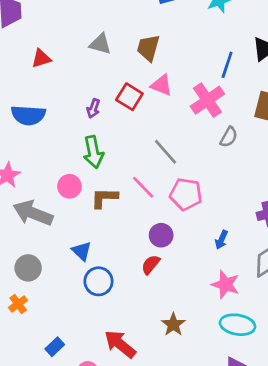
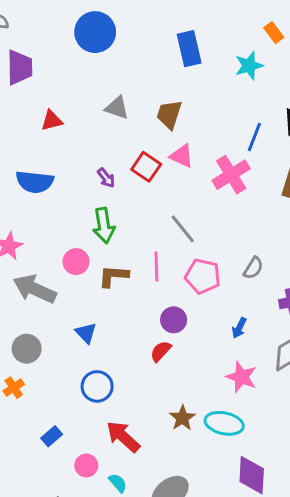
purple arrow: (93, 108) -> (106, 178), turned -60
gray semicircle: (229, 137) -> (253, 268), moved
pink line: (143, 187) -> (156, 266), turned 40
blue circle: (98, 281) -> (97, 386), moved
cyan ellipse: (237, 325) -> (224, 423), moved

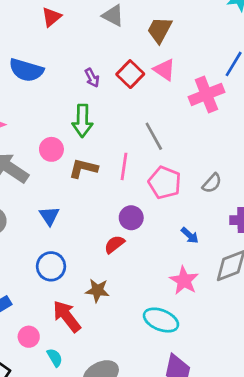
red triangle: (52, 121) -> (51, 17), turned -35
blue arrow: (239, 328) -> (190, 235), turned -84
brown star: (182, 418) -> (97, 290), moved, turned 30

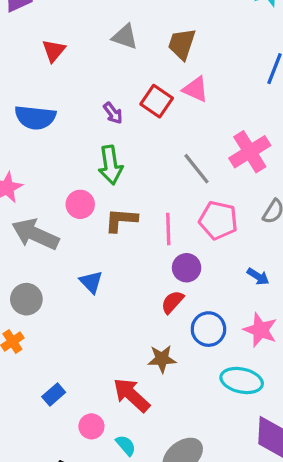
pink cross: (206, 94) -> (250, 152), moved
pink line: (124, 166) -> (168, 229), moved
blue circle: (51, 266) -> (208, 329), moved

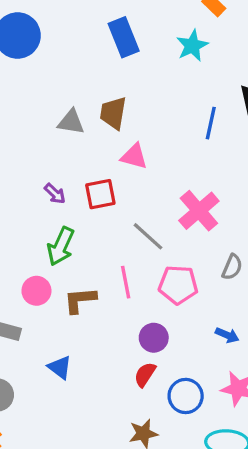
gray triangle: (125, 37) -> (71, 122), moved
red square: (157, 101) -> (100, 194), moved, turned -36
green arrow: (110, 165) -> (61, 246), turned 42
pink line: (168, 229) -> (126, 282), moved

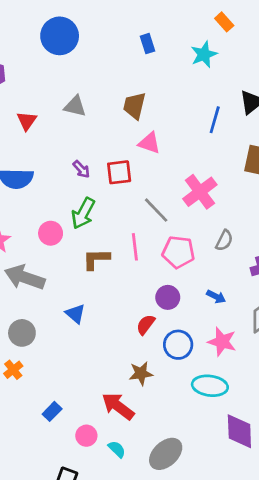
blue rectangle: (124, 37) -> (147, 44), size x0.6
gray triangle: (71, 122) -> (75, 106), moved
pink circle: (36, 291) -> (51, 233), moved
purple circle: (154, 338) -> (168, 297), moved

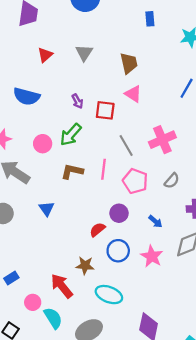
gray triangle: (75, 106) -> (84, 53), turned 36
brown trapezoid: (134, 106) -> (129, 63), turned 140
cyan ellipse: (210, 386) -> (109, 295), moved
cyan semicircle: (117, 449) -> (53, 318), size x1.5

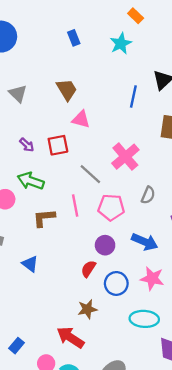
green arrow: (71, 135) -> (31, 181), turned 85
blue arrow: (155, 221) -> (145, 242), size x1.6
cyan ellipse: (109, 295) -> (144, 319), moved

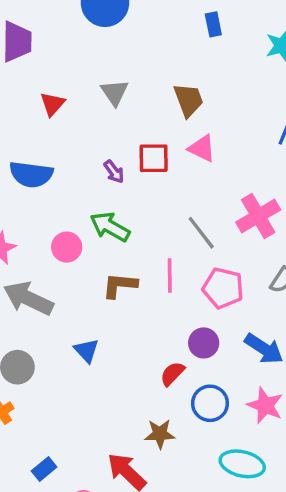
red square: (58, 145) -> (154, 158), moved

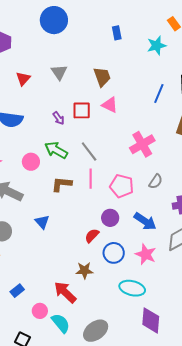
gray line: (201, 233) -> (89, 152), moved

